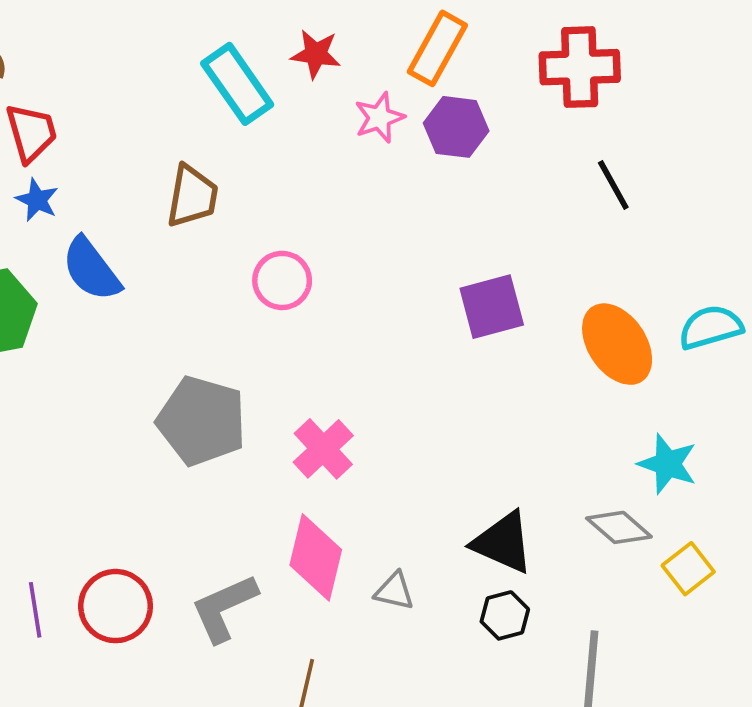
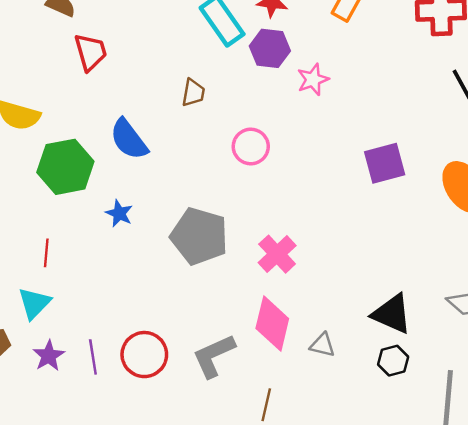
pink star: (379, 118) -> (313, 80), moved
purple hexagon: (456, 127) -> (270, 48), moved
brown trapezoid: (192, 196) -> (193, 93), size x0.7
blue star: (37, 200) -> (119, 213), moved

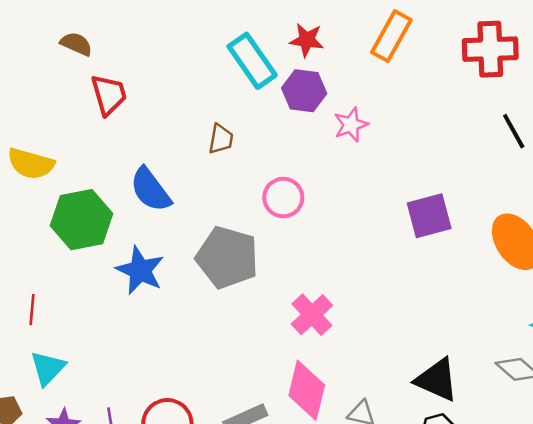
blue star: (119, 213) -> (140, 270), size x1.6
gray pentagon: (199, 236) -> (227, 257), moved
red line: (46, 253) -> (32, 309), moved

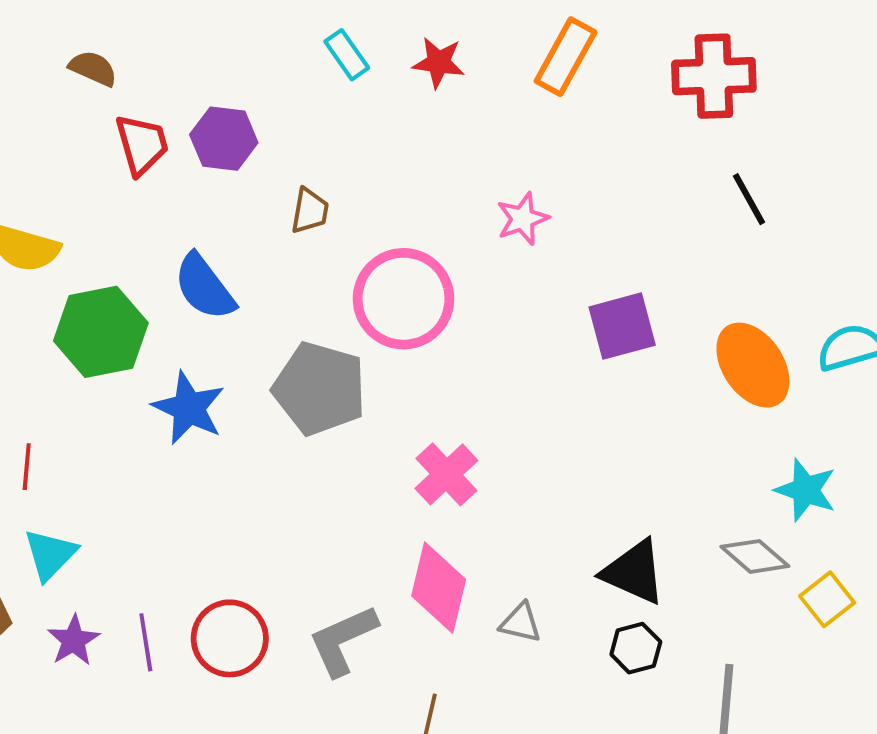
cyan rectangle: (252, 61) -> (347, 55), moved, size x0.6
purple hexagon: (304, 91) -> (224, 139), moved
pink star: (351, 125) -> (523, 219), moved
pink circle: (283, 198) -> (403, 299), size x1.6

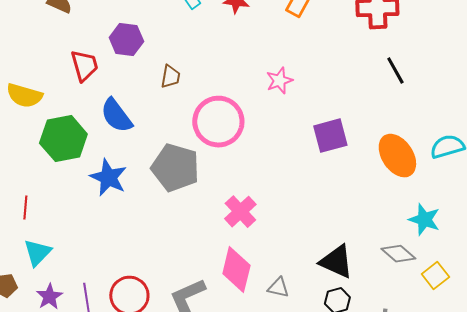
red trapezoid: (142, 144) -> (84, 66), moved

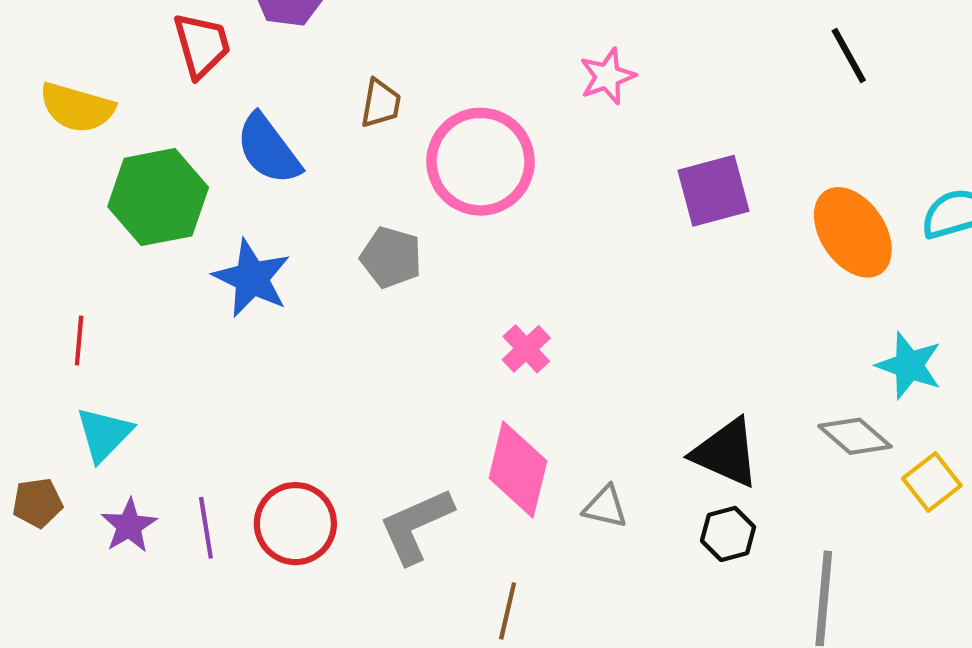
brown trapezoid: (170, 77) -> (381, 103), moved
gray pentagon: (175, 168) -> (391, 257), size x0.6
pink cross: (240, 212) -> (526, 349), size x0.7

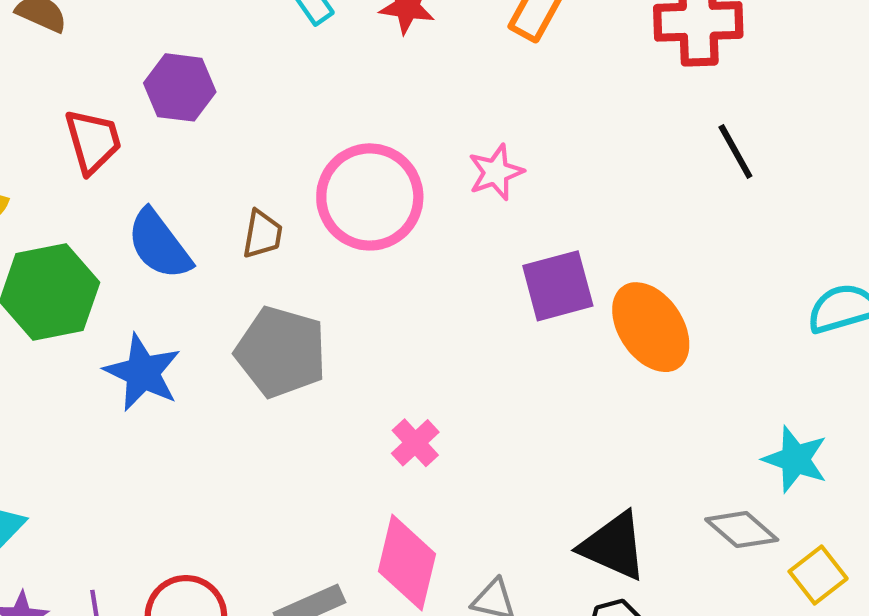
brown trapezoid: (381, 103) -> (262, 234), moved
pink circle: (481, 162) -> (370, 197), moved
purple square: (713, 191) -> (558, 286), moved
orange ellipse: (853, 232) -> (651, 327), moved
gray pentagon: (391, 257) -> (281, 352), size x1.5

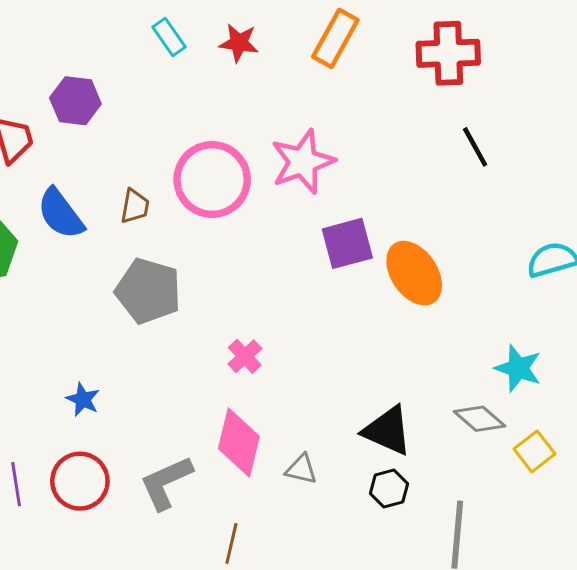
pink star: (496, 172) -> (303, 162), size x1.6
blue star: (143, 373) -> (83, 399), moved, size x0.6

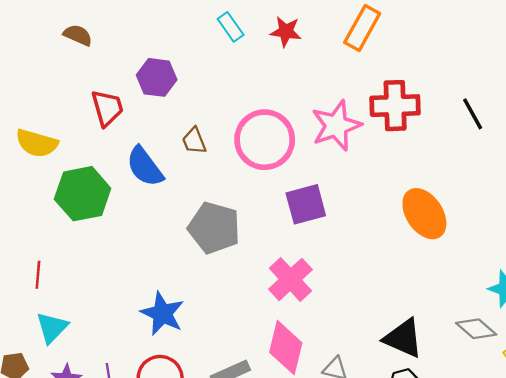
red cross: (448, 53) -> (395, 106), moved
brown trapezoid: (135, 206) -> (194, 141), moved, turned 148
purple square: (347, 243) -> (306, 204), moved
pink cross: (245, 356) -> (290, 279), size x1.6
blue star: (83, 399) -> (162, 314), size x1.6

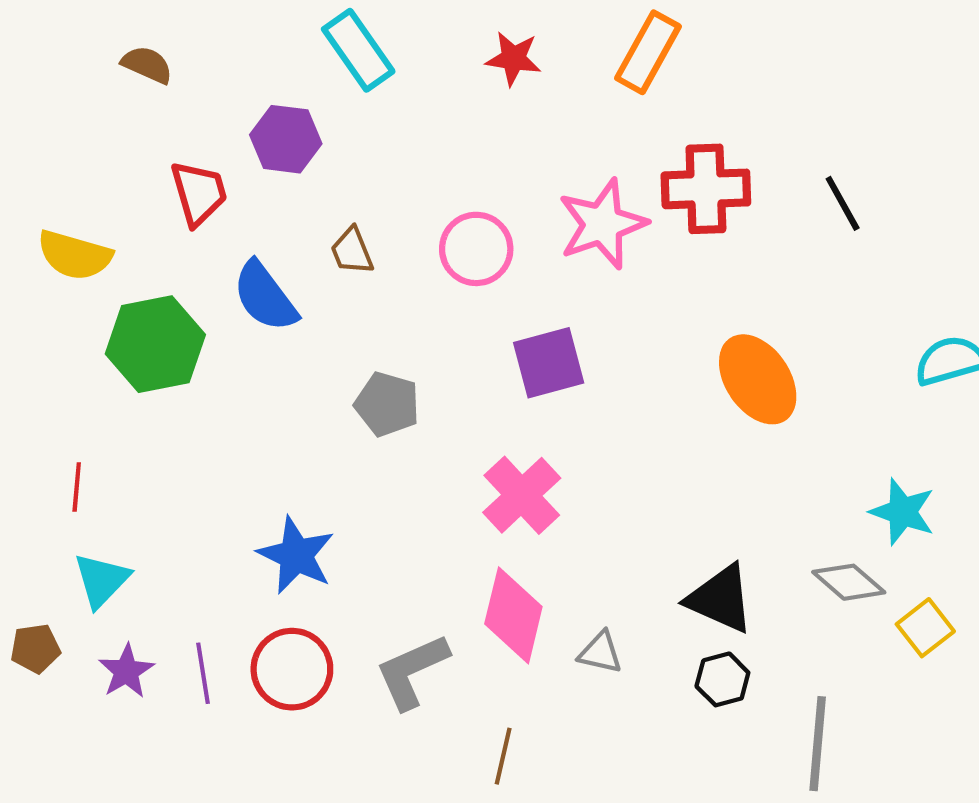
cyan rectangle: (231, 27) -> (358, 50), moved, size x1.5
pink circle: (265, 140) -> (476, 249), size x0.7
gray pentagon: (214, 228) -> (387, 404), size x0.7

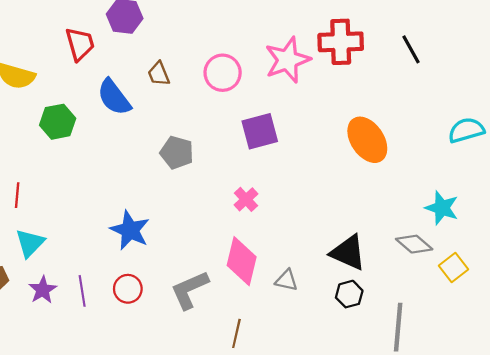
green hexagon: (155, 344) -> (58, 122), size x0.7
pink cross: (522, 495) -> (246, 199), size x0.6
red circle: (292, 669) -> (128, 289), size x0.7

